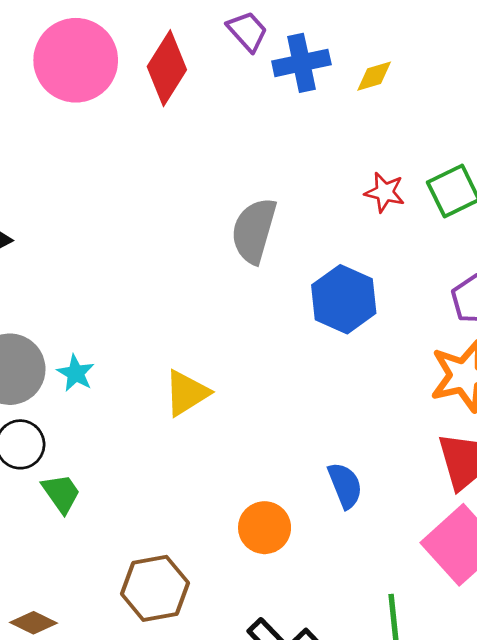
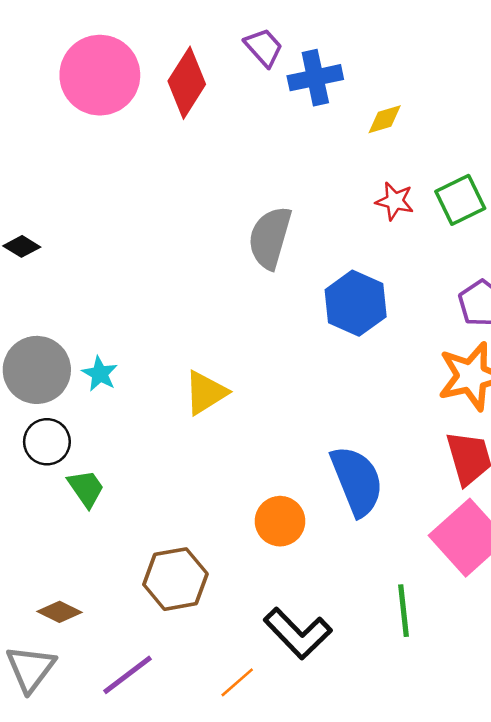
yellow diamond: (374, 76) -> (385, 119), moved
blue semicircle: (345, 485) -> (357, 481), size x1.6

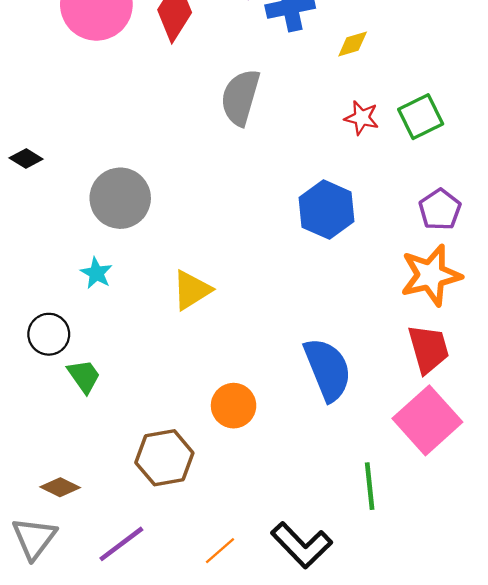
gray semicircle: (270, 238) -> (240, 97), moved
gray circle: (37, 370) -> (120, 198), moved
orange circle: (280, 521) -> (234, 406), moved
black L-shape: (298, 633) -> (302, 545), moved

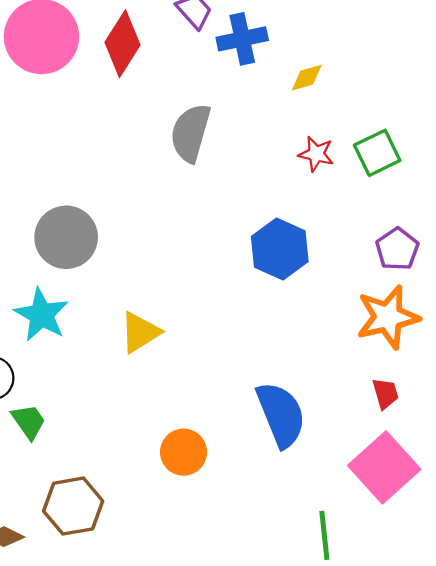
cyan star: (96, 273) -> (41, 315), size x1.6
red trapezoid: (429, 349) -> (385, 393), size x0.6
brown hexagon: (164, 458) -> (73, 506), moved

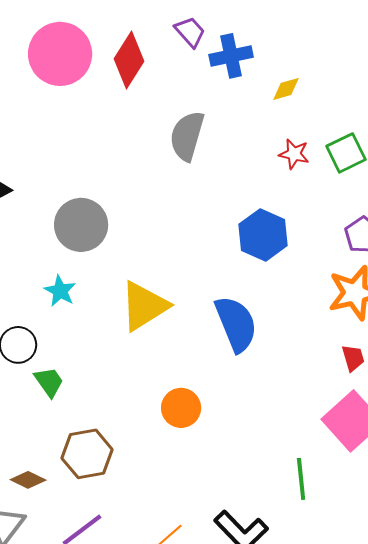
cyan star: (41, 315) -> (60, 291), size x0.7
yellow triangle: (140, 332) -> (144, 306), size x1.4
blue semicircle: (281, 415) -> (236, 324), moved

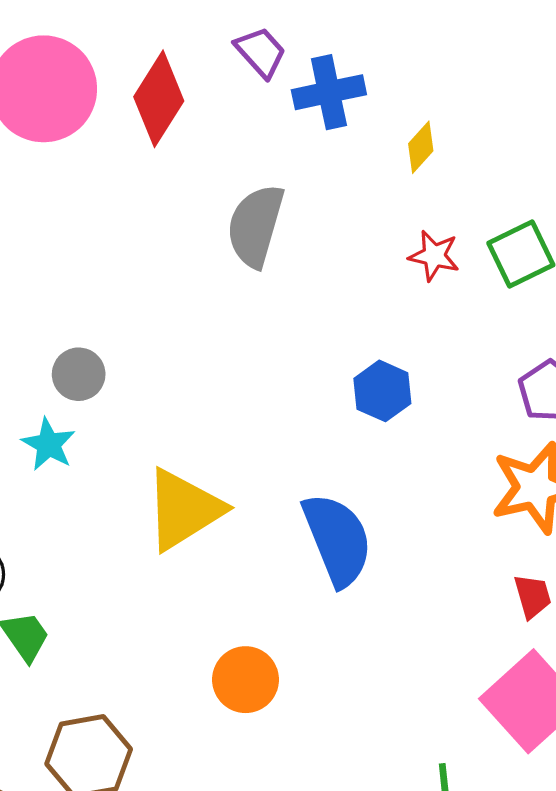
yellow diamond: (286, 89) -> (421, 147), turned -32
gray circle: (81, 225) -> (79, 374), size x0.6
blue hexagon: (263, 235) -> (382, 391), size x0.7
cyan star: (60, 291) -> (49, 444), moved

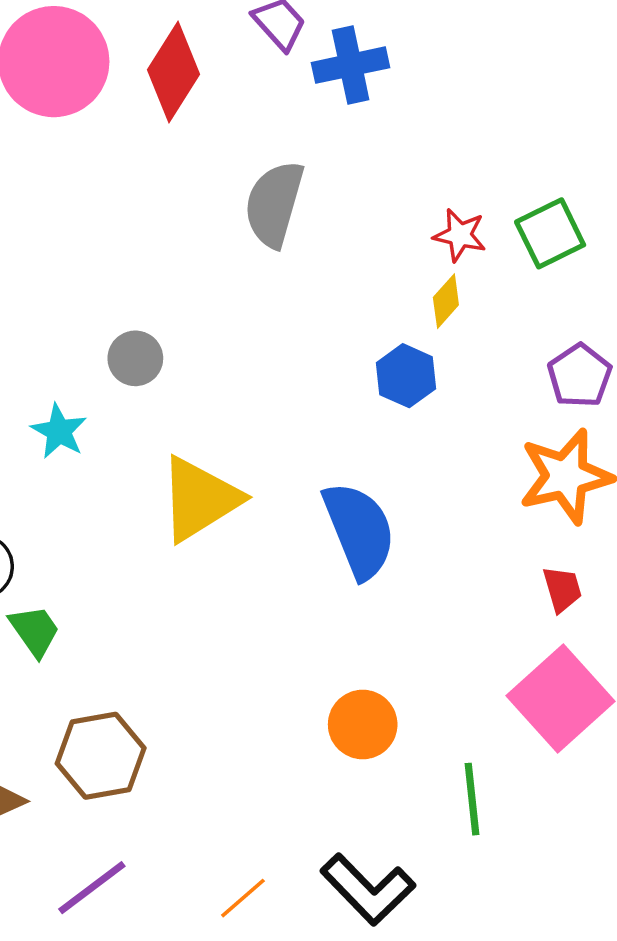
yellow diamond: (421, 147) -> (446, 301), moved
gray circle: (79, 374) -> (135, 358), moved
orange circle: (246, 680) -> (363, 724), moved

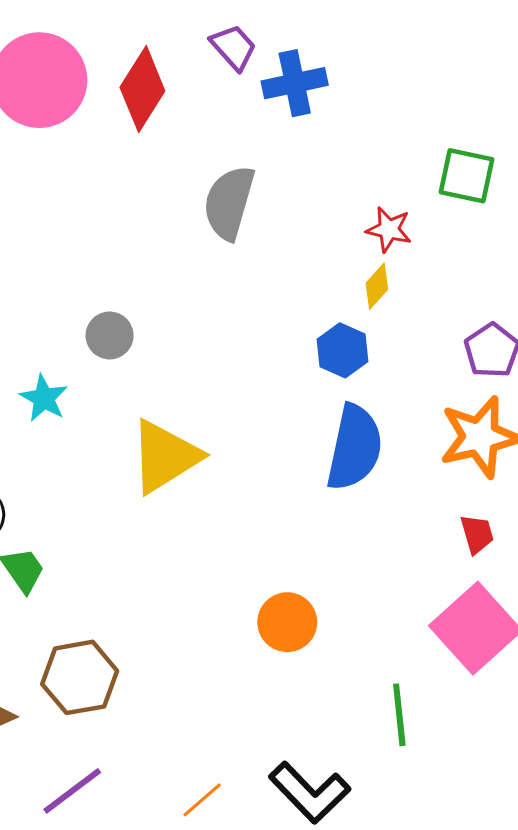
green square: (550, 233) -> (466, 176), moved, turned 38
blue semicircle: (359, 530) -> (354, 447), moved, turned 34
orange circle: (363, 724) -> (287, 622), moved

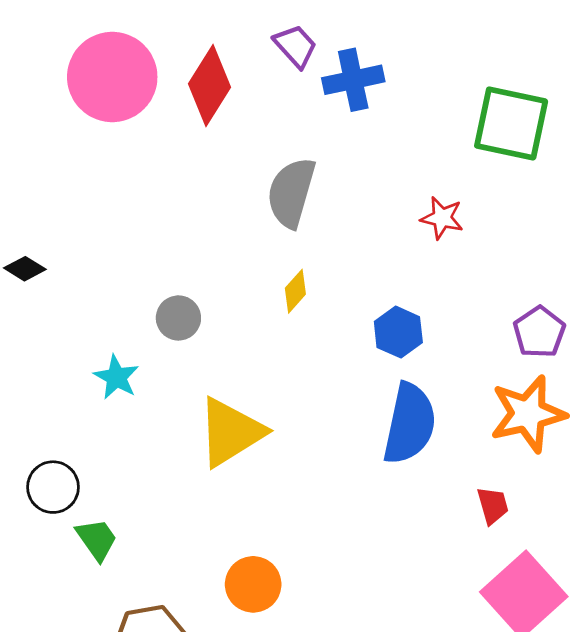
green square: (466, 176) -> (511, 123), moved, size x1.4
yellow diamond: (377, 286) -> (295, 291), moved
red trapezoid: (477, 534) -> (493, 505), moved
orange circle: (287, 622) -> (253, 584), moved

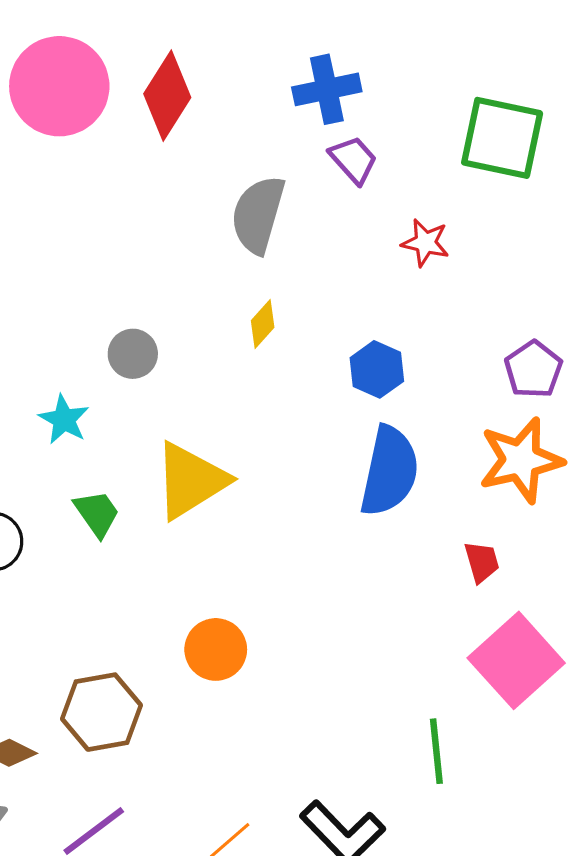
purple trapezoid: (295, 46) -> (353, 160), moved
green trapezoid: (97, 539) -> (97, 513), moved

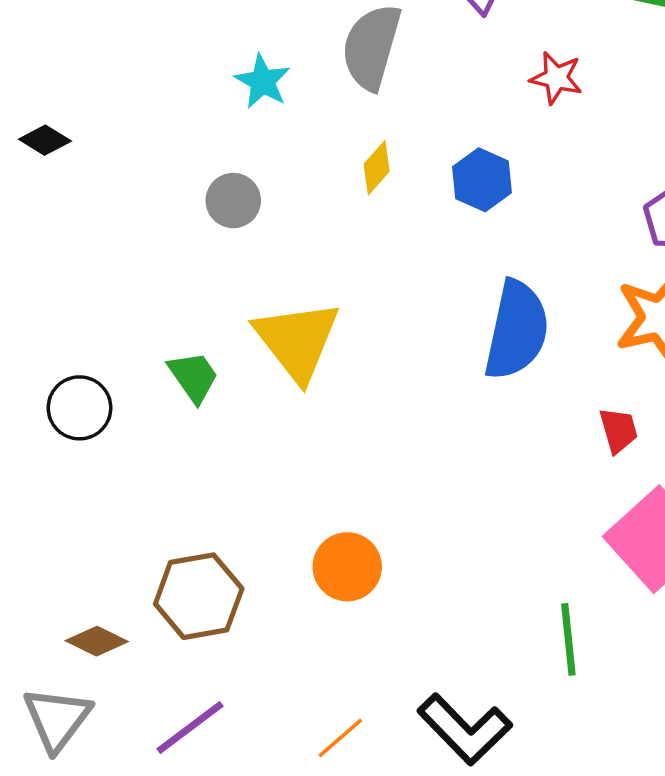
blue hexagon: (377, 369) -> (482, 180), moved
cyan star: (64, 419) -> (263, 81), moved
yellow triangle: (191, 481) -> (297, 340), turned -36
orange circle: (216, 649) -> (347, 567), moved

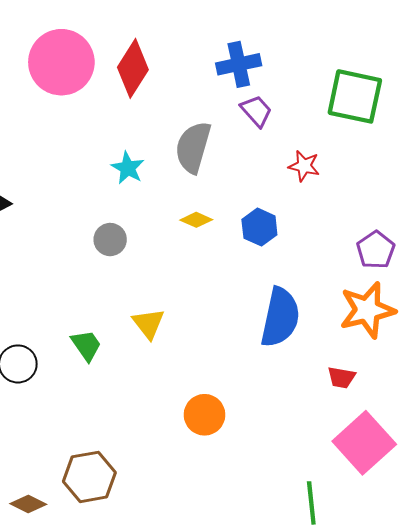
yellow diamond: (377, 168) -> (196, 220), turned 72
yellow triangle: (297, 340) -> (149, 324), size x0.6
red trapezoid: (618, 430) -> (341, 377), turned 116
orange circle: (347, 567) -> (204, 415), moved

